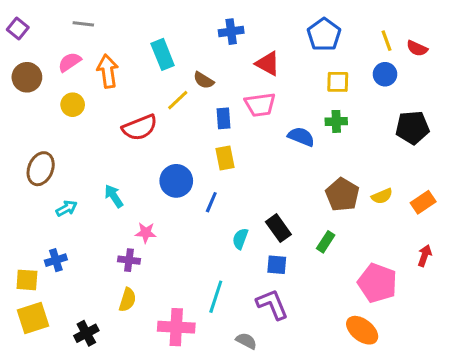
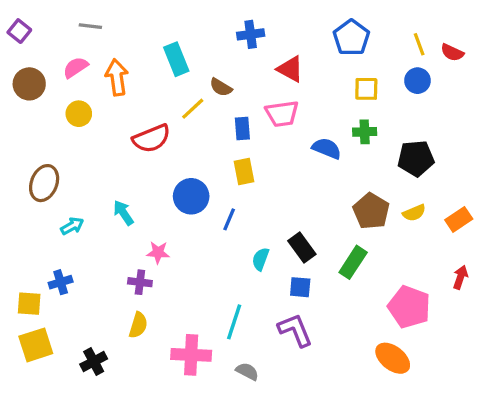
black pentagon: (412, 128) -> (416, 158), moved
green rectangle: (326, 242) -> (353, 262), size x1.4
gray semicircle: (246, 341) -> (247, 371), moved

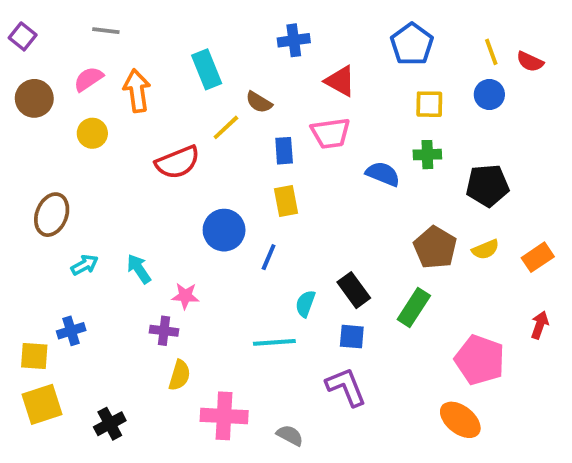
cyan arrow: (123, 213) -> (139, 269), moved
cyan line: (234, 322) -> (274, 342), moved, turned 68
yellow semicircle: (138, 325) -> (179, 375), moved

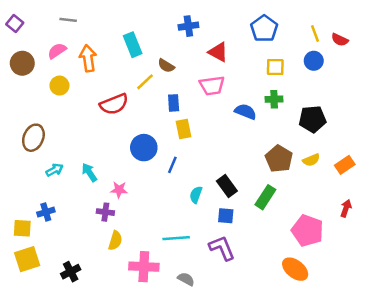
blue rectangle: (284, 151) -> (174, 103), moved
cyan line: (274, 342) -> (176, 238), moved

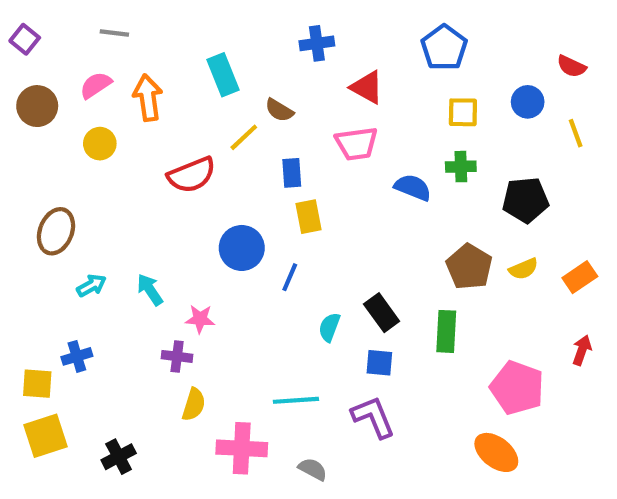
yellow line: (315, 33) -> (576, 133), moved
green rectangle: (265, 197) -> (446, 331), turned -30

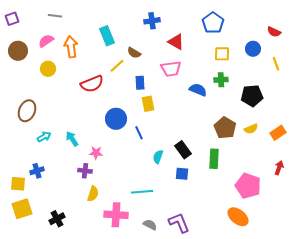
purple square: (25, 39) -> (12, 19), turned 32
blue line: (290, 277) -> (139, 133), turned -48
purple L-shape: (373, 417) -> (179, 223), moved

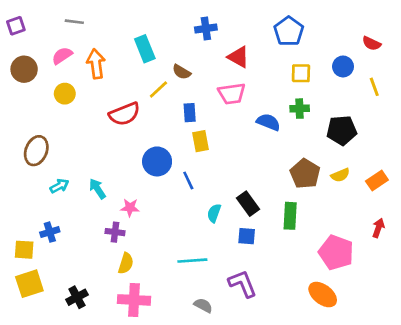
pink cross: (116, 215) -> (134, 300), moved
purple L-shape: (179, 223) -> (243, 284), moved

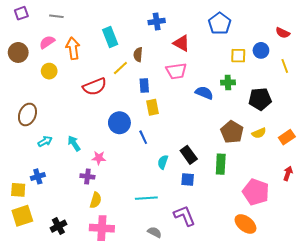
purple square: (16, 26) -> (21, 13), moved
brown semicircle: (181, 72) -> (138, 55), turned 64
yellow square: (301, 73) -> (238, 56), moved

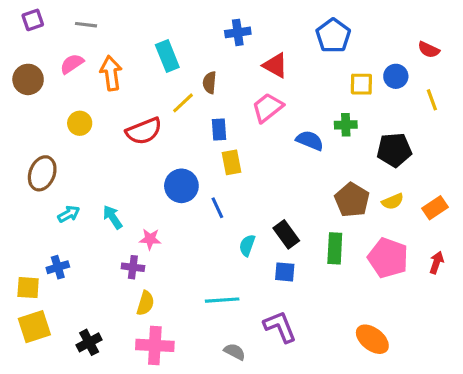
yellow circle: (49, 71) -> (80, 123), moved
pink trapezoid: (176, 71) -> (267, 108), turned 150
pink pentagon: (256, 192) -> (388, 258), moved

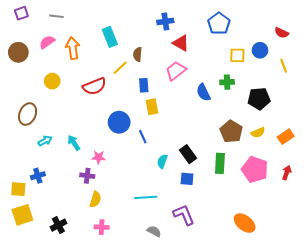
blue cross: (238, 32) -> (165, 21), moved
blue semicircle: (310, 140) -> (203, 92), turned -138
pink cross: (155, 345) -> (102, 227), size x0.6

